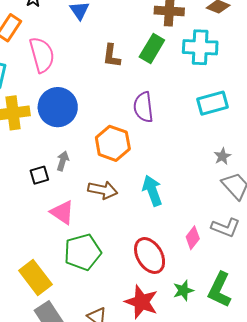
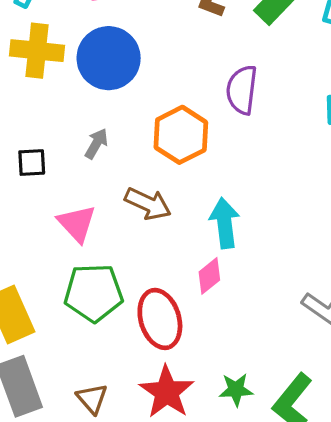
black square: (39, 175) -> (32, 163), moved
pink diamond: (193, 238) -> (209, 276), moved
red ellipse: (150, 256) -> (160, 319), moved

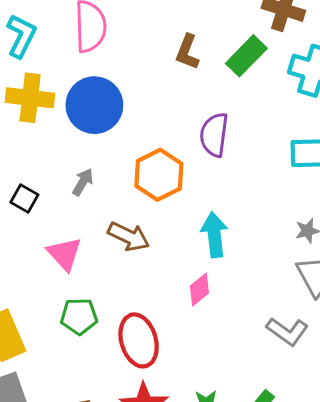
black square: (32, 163) -> (24, 199), turned 32
cyan arrow: (225, 223) -> (214, 235), moved
pink diamond: (209, 276) -> (199, 289), moved
green pentagon: (94, 293) -> (79, 316), size x0.7

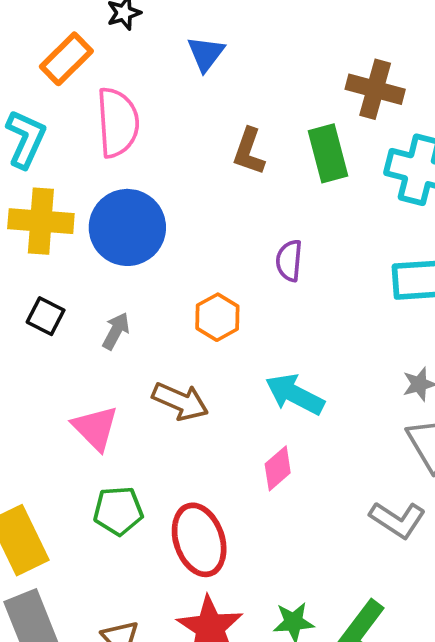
green rectangle: (246, 56) -> (328, 153), turned -57
purple semicircle: (214, 135) -> (289, 261), size x0.7
orange hexagon: (159, 175) -> (217, 317), size x0.7
black square: (24, 199) -> (46, 316), moved
cyan arrow: (214, 235) -> (295, 394), turned -54

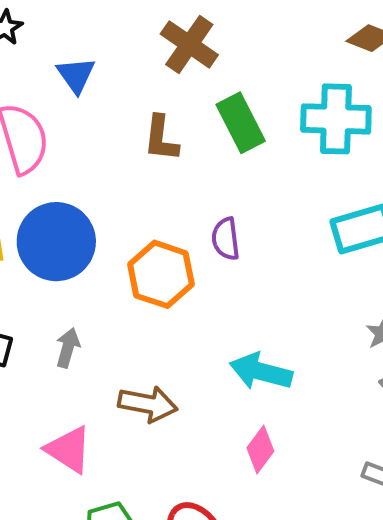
blue triangle: (206, 54) -> (76, 75), moved
brown cross: (375, 89) -> (189, 44), moved, turned 32
orange hexagon: (217, 317) -> (161, 274), moved, size x1.4

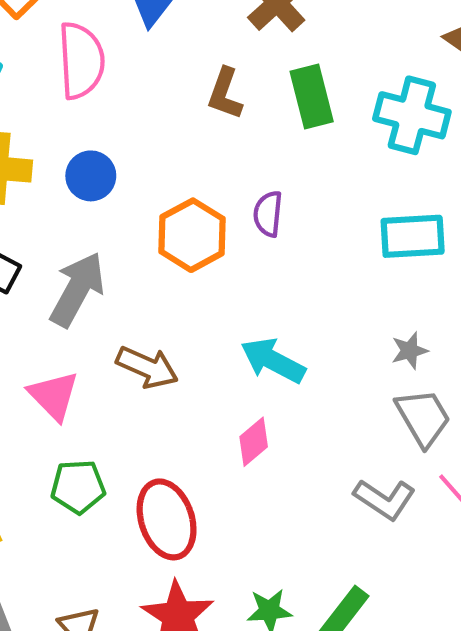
blue circle: (56, 242) -> (91, 176), size x0.6
gray arrow: (68, 348) -> (77, 289), size x1.8

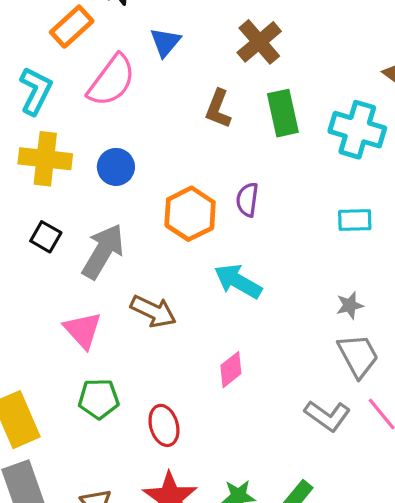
pink semicircle: (81, 61) -> (112, 81), turned 38
cyan rectangle: (413, 236) -> (355, 220), size x0.7
cyan arrow: (273, 361) -> (238, 281), moved
red ellipse: (167, 519) -> (164, 425), size x0.7

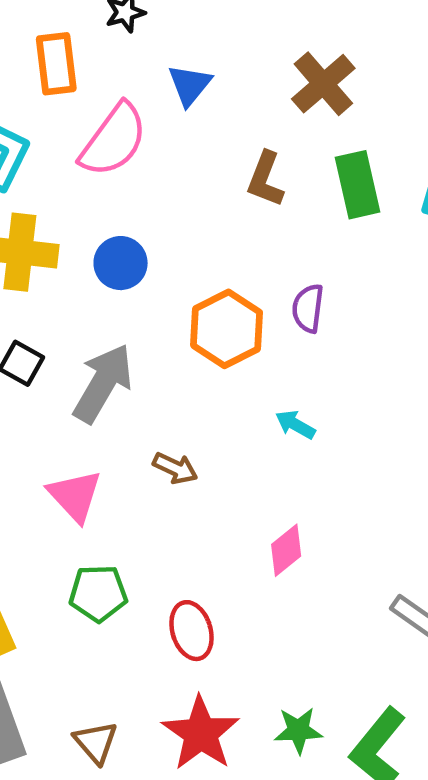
orange rectangle: (72, 27) -> (56, 64), turned -54
cyan arrow: (238, 281) -> (295, 425), size x0.6
brown arrow: (153, 311) -> (175, 468), size x0.7

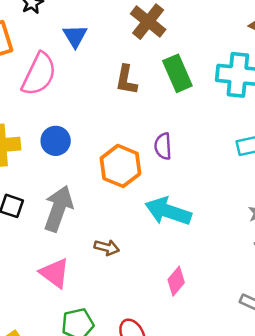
cyan arrow: (295, 425) -> (168, 211), size x2.0

